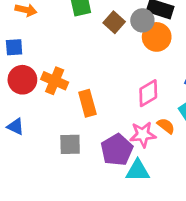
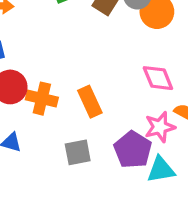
orange cross: (55, 81) -> (42, 99), moved
pink diamond: (148, 93) -> (158, 78), turned -72

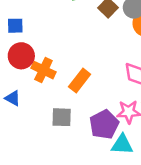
orange rectangle: (90, 102) -> (80, 81), turned 50

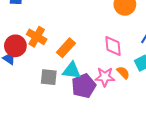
red circle: (21, 56) -> (15, 46), moved
cyan triangle: (122, 145) -> (72, 70), moved

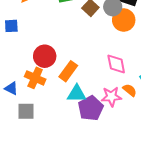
orange cross: (37, 37) -> (35, 78), moved
red circle: (15, 46) -> (45, 56), moved
gray square: (49, 77) -> (26, 111), moved

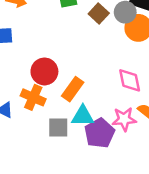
gray square: (26, 111) -> (58, 127), moved

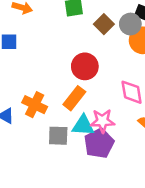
red circle: (44, 71) -> (85, 66), moved
pink star: (124, 119) -> (102, 121), moved

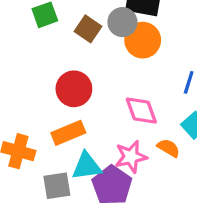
orange rectangle: (74, 98) -> (68, 133), turned 40
pink star: (102, 121) -> (131, 157), moved

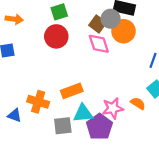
brown square: (88, 29) -> (98, 24), moved
red circle: (74, 89) -> (56, 36), moved
pink diamond: (141, 111) -> (99, 44), moved

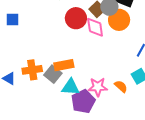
red circle: (56, 36) -> (76, 18), moved
orange cross: (38, 102) -> (32, 70), turned -36
gray square: (63, 126) -> (53, 74), moved, turned 36

